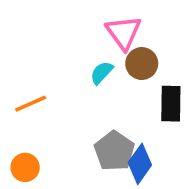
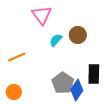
pink triangle: (124, 33) -> (42, 15), moved
black rectangle: (171, 104) -> (94, 74), moved

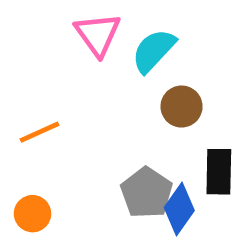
brown circle: (78, 35) -> (182, 107), moved
cyan semicircle: (56, 40) -> (154, 51), moved, size x1.5

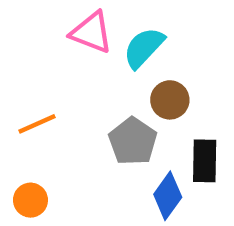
pink triangle: (98, 34) -> (91, 32), turned -33
gray pentagon: (147, 193) -> (133, 141), moved

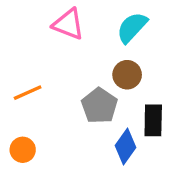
cyan semicircle: (144, 48) -> (132, 27), moved

